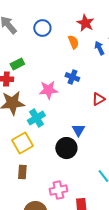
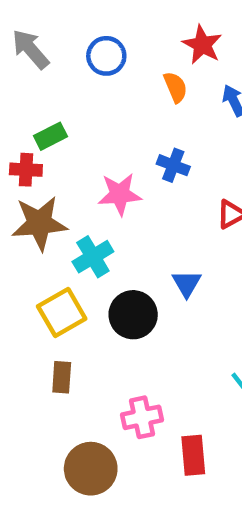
black circle: (66, 148) -> (133, 315), moved

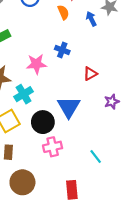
blue triangle: (187, 283) -> (69, 107), size x1.6
pink cross: (142, 417) -> (53, 147), moved
brown circle: (91, 469) -> (22, 182), moved

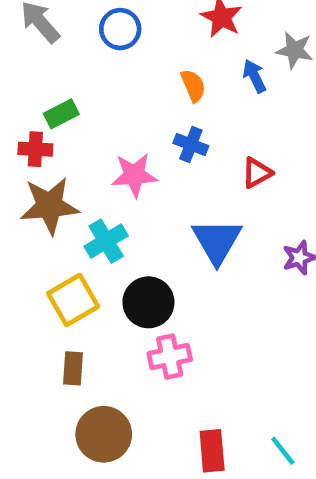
orange semicircle: (63, 12) -> (193, 86), moved
red triangle: (90, 74) -> (257, 173), moved
blue triangle: (69, 107) -> (217, 241), moved
cyan line: (96, 156) -> (283, 451), moved

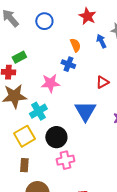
blue cross: (191, 144) -> (68, 64), moved

